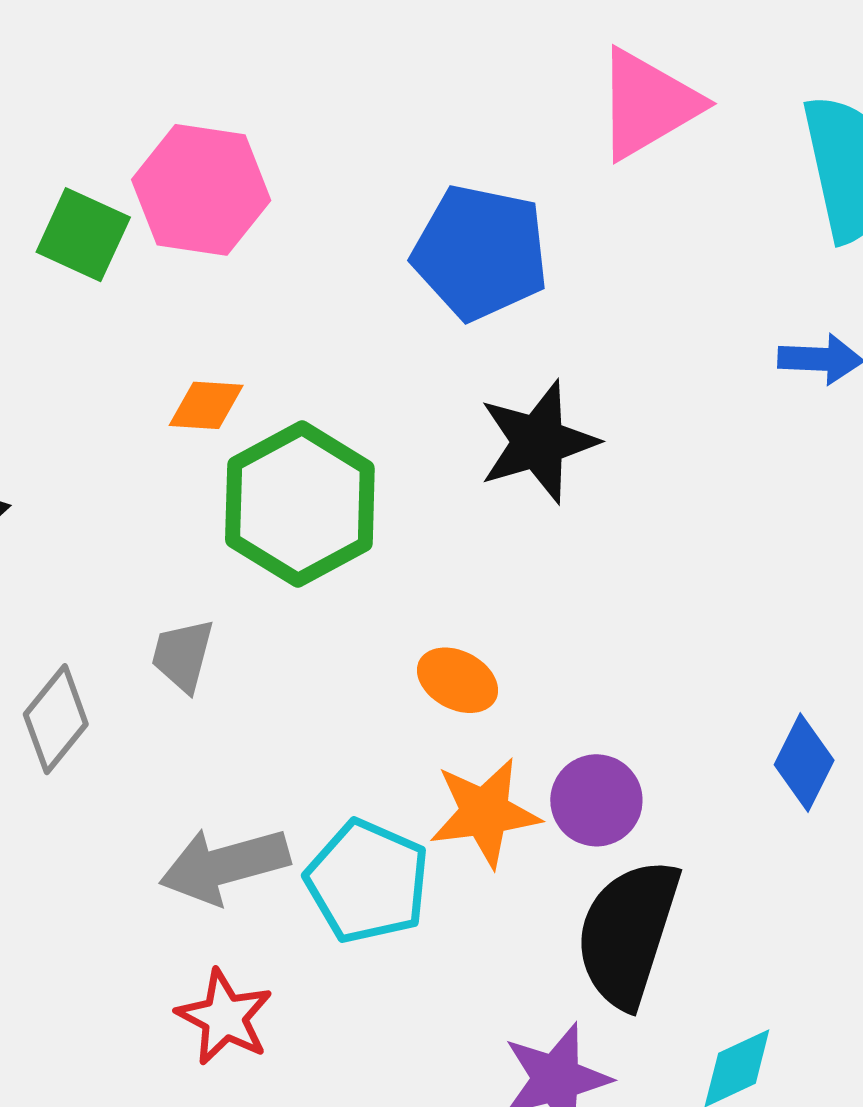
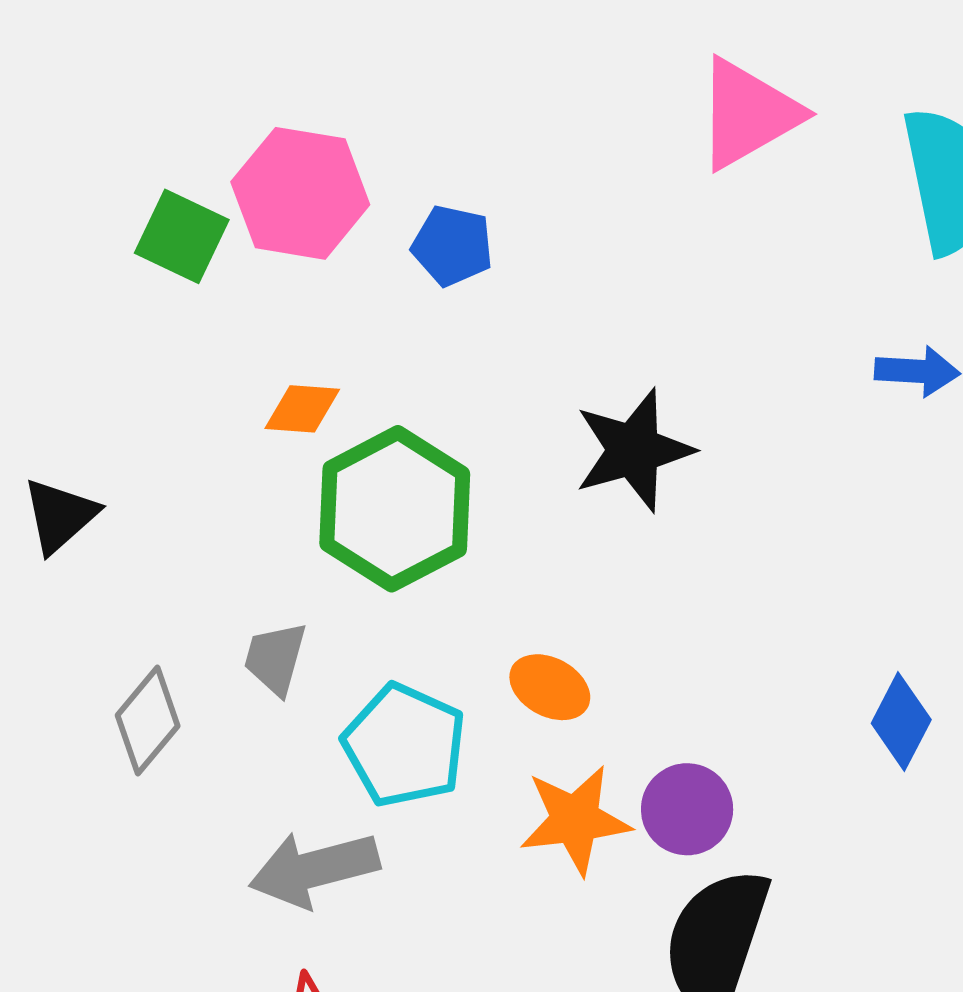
blue pentagon: (480, 252) -> (452, 246), moved, size x0.6
blue diamond: (804, 762) -> (901, 722), moved
cyan pentagon: (367, 881) -> (404, 745), moved

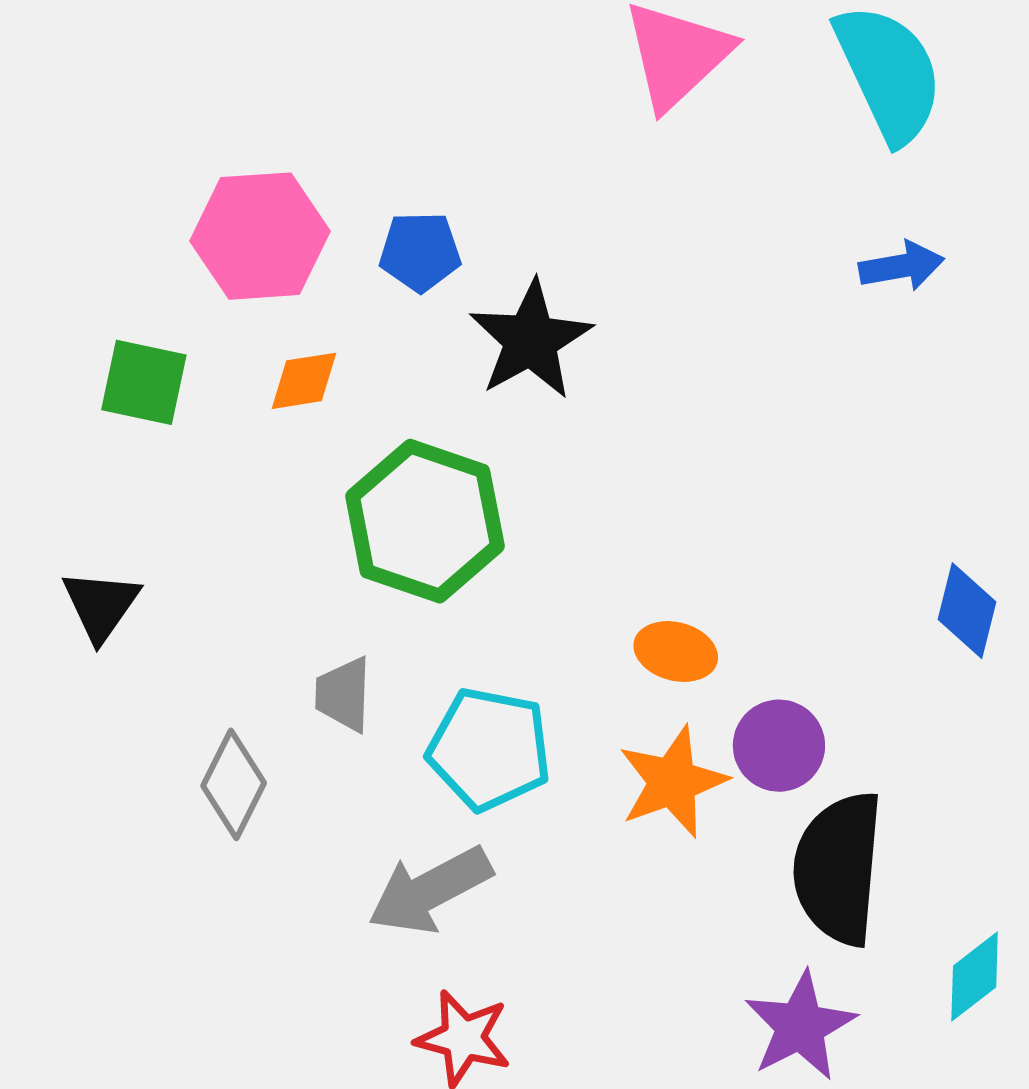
green square: (182, 236) -> (144, 382), moved
orange diamond: (302, 409) -> (304, 381), moved
black star: (634, 450) -> (531, 340), moved
orange ellipse: (550, 687) -> (676, 652), moved

